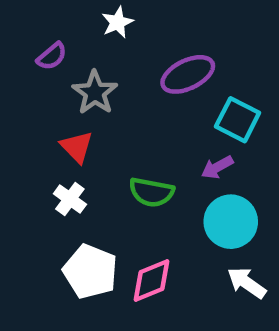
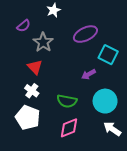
purple arrow: (217, 167) -> (89, 74), moved
green semicircle: (151, 192) -> (67, 101), moved
white pentagon: (90, 271) -> (28, 118), moved

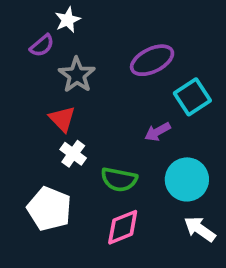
white star: (53, 10) -> (68, 20), moved
cyan square: (108, 55) -> (192, 97), turned 30
white cross: (32, 91) -> (73, 154), moved

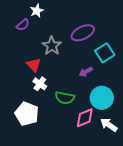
gray star: (77, 75) -> (52, 46), moved
pink diamond: (123, 227) -> (85, 118), moved

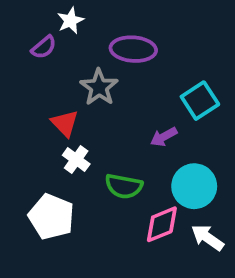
purple ellipse: (83, 33) -> (133, 49), moved, turned 30

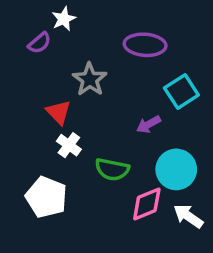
purple ellipse: (133, 49) -> (145, 45), moved

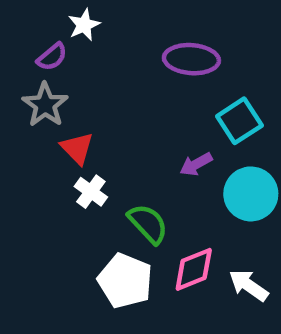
gray star: (90, 79) -> (45, 105), moved
green semicircle: (112, 169) -> (148, 224), turned -144
cyan circle: (176, 169) -> (251, 194), moved
white pentagon: (46, 197) -> (125, 281), moved

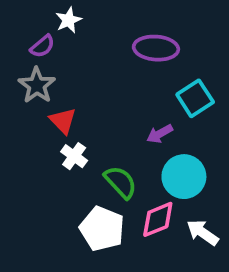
cyan circle: (251, 194) -> (184, 177), moved

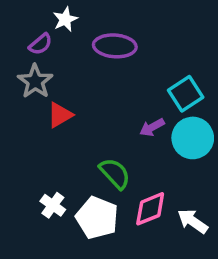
purple ellipse: (156, 48) -> (115, 46), moved
red triangle: (63, 121) -> (60, 115), turned 44
white cross: (74, 156) -> (53, 205), moved
cyan circle: (184, 177) -> (193, 138), moved

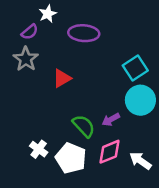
red triangle: (60, 115) -> (62, 78), moved
purple arrow: (152, 127) -> (111, 120), moved

